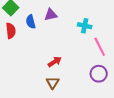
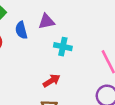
cyan cross: (85, 26) -> (63, 47), moved

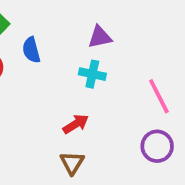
purple triangle: (46, 21) -> (100, 37), moved

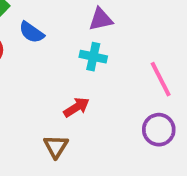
blue semicircle: (31, 50) -> (31, 32), turned -40
brown triangle: (72, 163) -> (56, 147), moved

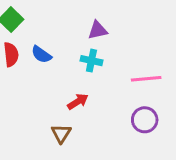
blue semicircle: (31, 32) -> (41, 54), moved
pink line: (161, 79) -> (146, 79), turned -68

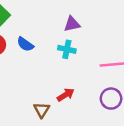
red arrow: (78, 102) -> (66, 95), moved

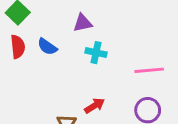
purple triangle: (72, 24) -> (83, 23), moved

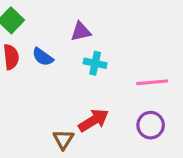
red arrow: (95, 106) -> (93, 120), size x1.4

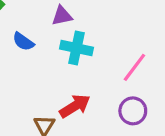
cyan cross: (95, 63) -> (76, 48), size x1.4
pink line: (152, 82) -> (134, 67), turned -48

